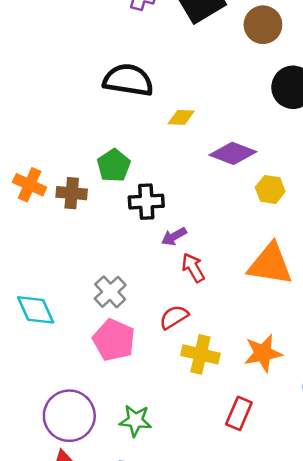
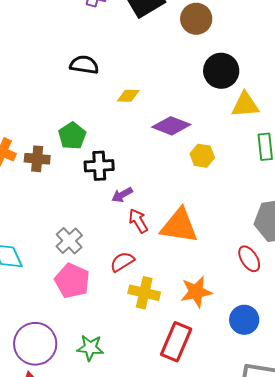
black semicircle: (128, 80) -> (84, 65), size x0.7
orange triangle: (270, 264) -> (179, 226), moved
red rectangle: (239, 413) -> (176, 342), size x1.4

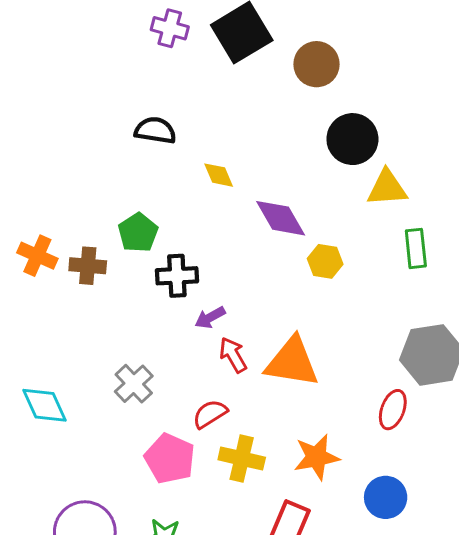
yellow diamond: (128, 96) -> (219, 175), turned 65
purple diamond: (171, 126) -> (281, 218), turned 39
red ellipse: (249, 259) -> (393, 410), turned 52
pink pentagon: (72, 281) -> (170, 459), moved

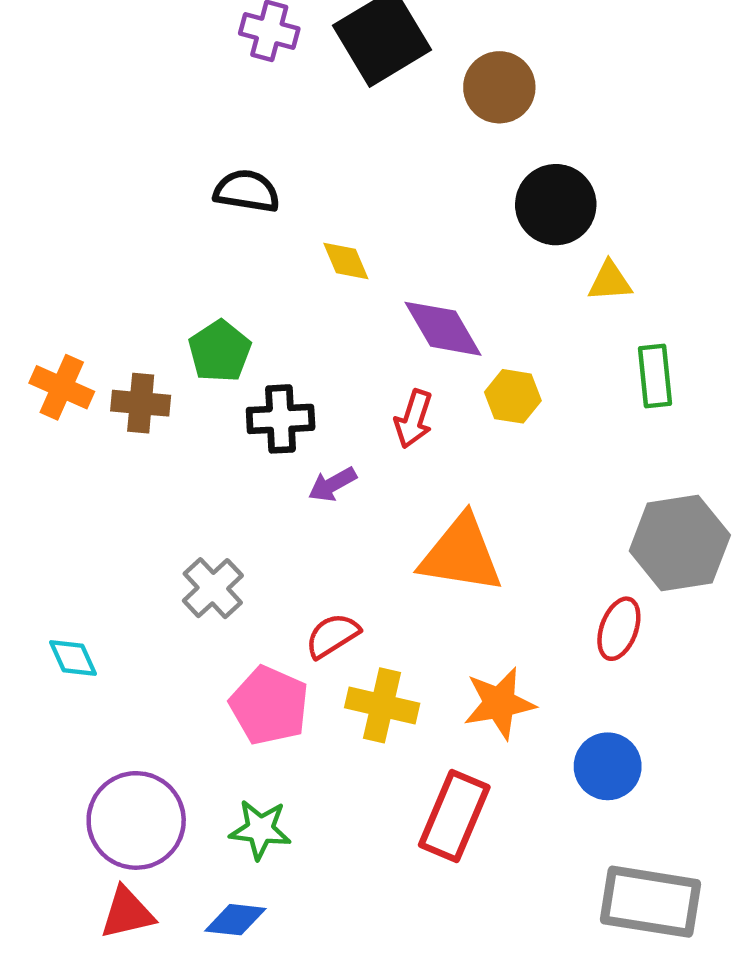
yellow triangle: (387, 188) -> (610, 281), size x0.7
red arrow: (233, 355) -> (414, 419), moved, turned -132
cyan diamond: (45, 405) -> (73, 658), moved, size x0.7

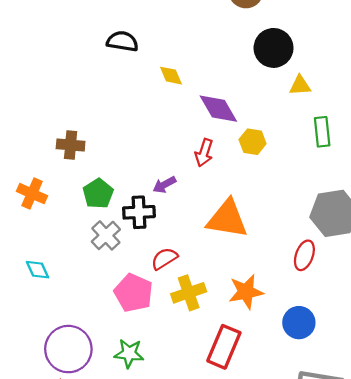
green pentagon: (220, 351) -> (98, 194), moved
orange cross: (62, 387) -> (32, 194), moved
black cross: (281, 419) -> (139, 212), moved
yellow cross: (382, 705) -> (189, 293), turned -32

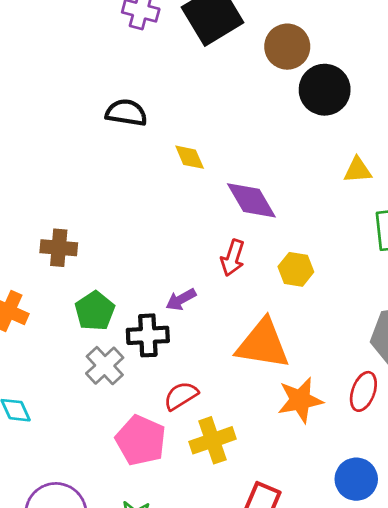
black circle: (274, 48) -> (325, 90), moved
yellow hexagon: (253, 142) -> (296, 269), moved
orange star: (246, 292) -> (300, 400), moved

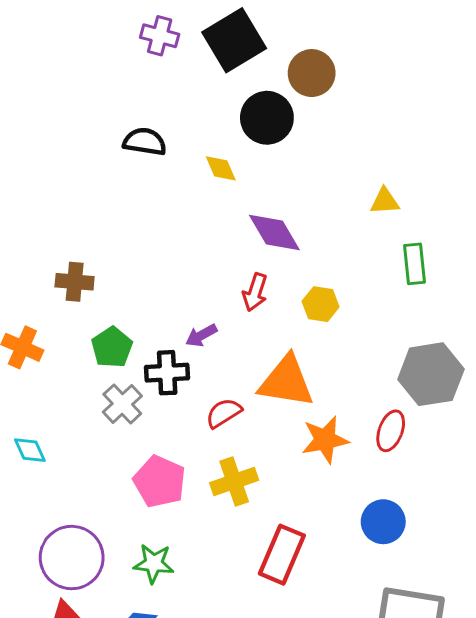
black circle: (325, 90) -> (267, 118), moved
yellow diamond: (190, 157) -> (221, 168), moved
red semicircle: (181, 396) -> (224, 413), moved

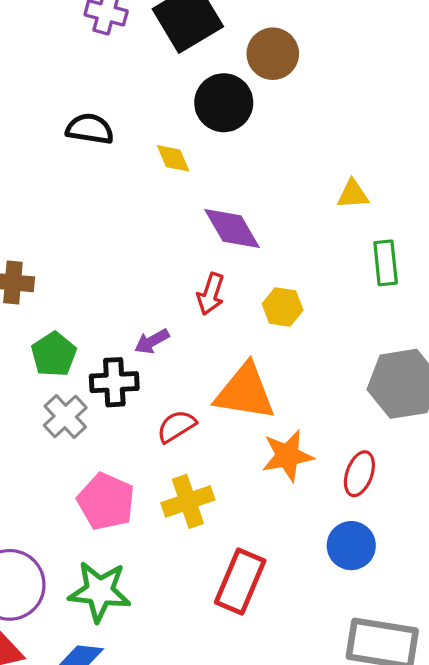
red ellipse: (391, 431) -> (359, 474), moved
green star: (154, 563) -> (100, 591), size x1.4

